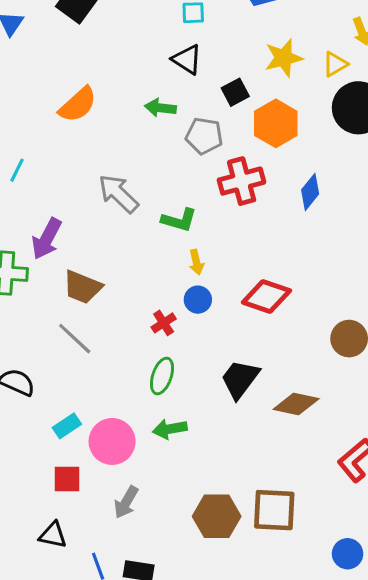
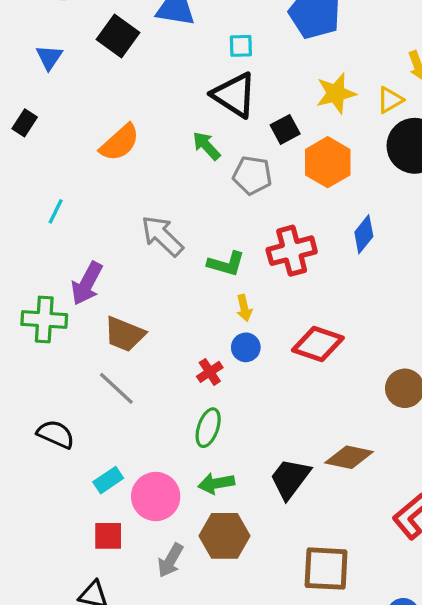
black triangle: (187, 59) -> (234, 95), size x1.4
green arrow: (160, 108) -> (206, 146), turned 40
red cross: (242, 181) -> (292, 251), moved
black trapezoid: (240, 379) -> (290, 478), moved
brown hexagon: (217, 516) -> (224, 536), moved

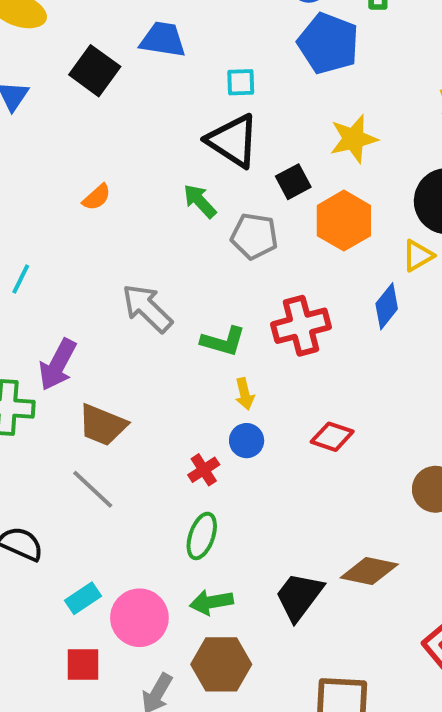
yellow triangle: (390, 100) -> (418, 256), moved
orange semicircle: (120, 143) -> (97, 197), size x0.6
red diamond: (318, 344) -> (332, 437), size x0.7

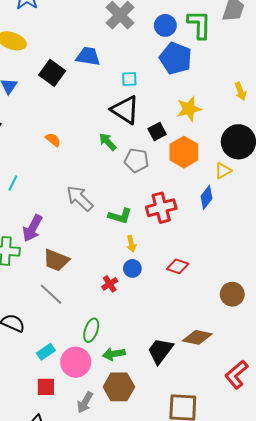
orange semicircle: (97, 197) -> (53, 140), turned -98
green ellipse: (202, 536) -> (91, 330), moved

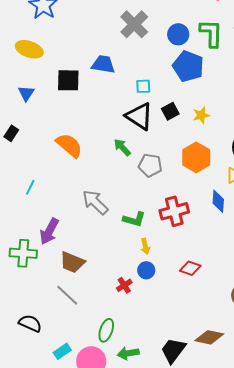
black square: (52, 73) -> (68, 80), turned -35
yellow star: (189, 109) -> (201, 115), size x0.7
black square: (157, 131) -> (170, 111), moved
orange semicircle: (53, 140) -> (69, 145), size x1.8
blue diamond: (207, 197) -> (218, 201), turned -35

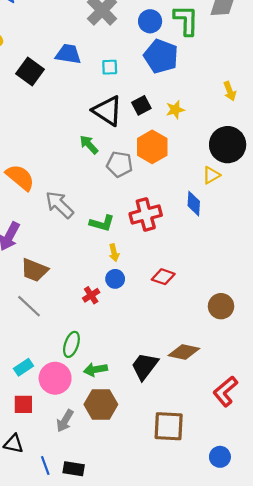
black square: (68, 80) -> (30, 71), turned 35
cyan square: (143, 86) -> (110, 67), moved
orange semicircle: (69, 145) -> (20, 177), moved
orange hexagon: (196, 157) -> (152, 147), moved

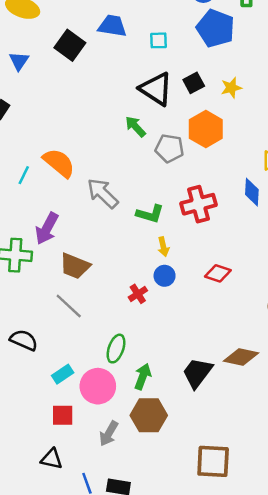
green arrow: (95, 369) -> (143, 376), turned 120
brown square: (169, 426) -> (213, 461), moved

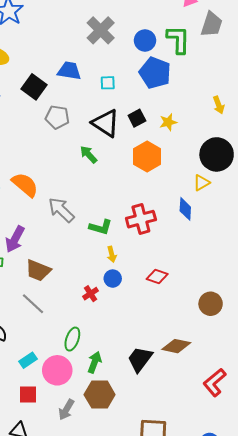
gray pentagon: (169, 148) -> (57, 117), moved

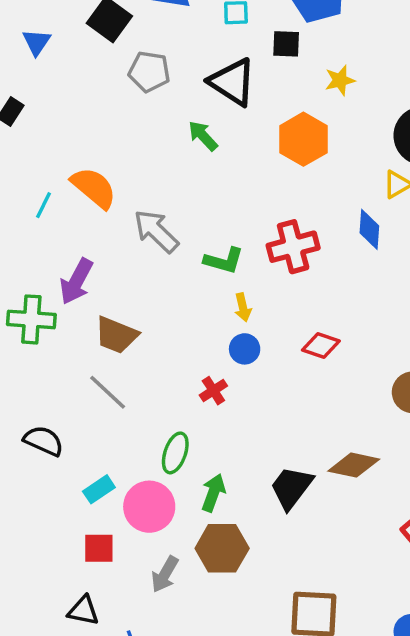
black square: (137, 118) -> (286, 44), moved, turned 30
red cross: (91, 294) -> (213, 391), moved

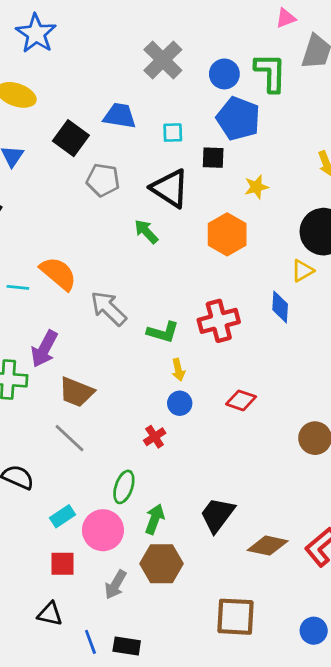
cyan line: (44, 205) -> (18, 287), turned 70
brown diamond: (354, 465) -> (268, 546), moved

